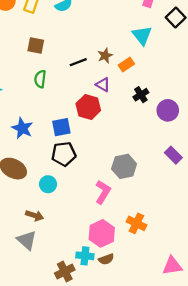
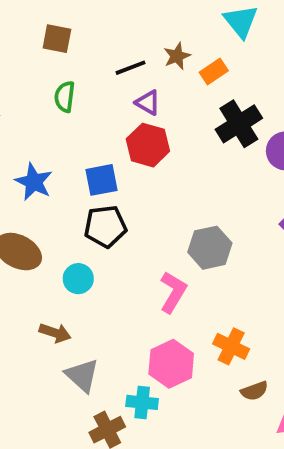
purple triangle: (103, 85) -> (148, 103), moved
black cross: (141, 95) -> (239, 124), size x1.6
gray triangle: (27, 240) -> (82, 375), moved
brown semicircle: (106, 259) -> (254, 391), moved

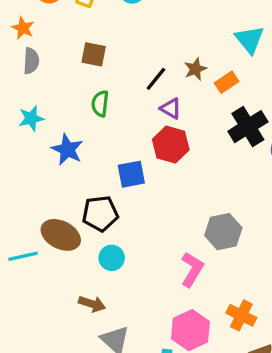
black line: (131, 68) -> (156, 79), turned -30
blue star: (34, 182) -> (67, 150), moved
black pentagon: (105, 226) -> (100, 214), moved

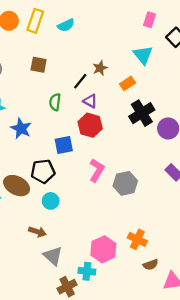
brown star: (195, 69) -> (100, 68), moved
green semicircle: (100, 104) -> (55, 102), moved
pink L-shape: (192, 269) -> (97, 170), moved

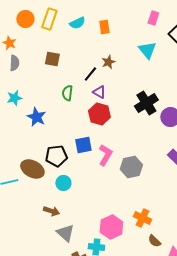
orange rectangle: (128, 83) -> (104, 27), moved, turned -64
blue square: (64, 145) -> (83, 145), moved
brown semicircle: (151, 265) -> (154, 241), turned 64

